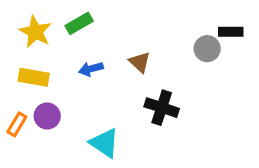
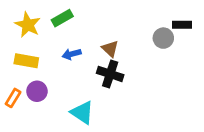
black cross: (162, 108) -> (110, 74), moved

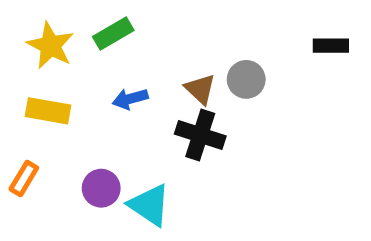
gray circle: (163, 38) -> (246, 79), moved
purple circle: (37, 91) -> (101, 188), moved

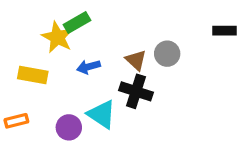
yellow star: (50, 46) -> (57, 37), moved
orange rectangle: (24, 179) -> (16, 121), turned 45
cyan triangle: (150, 205) -> (102, 114), moved

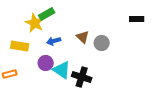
gray circle: (167, 54) -> (102, 43), moved
black cross: (136, 91) -> (82, 77), moved
purple circle: (69, 127) -> (46, 63), moved

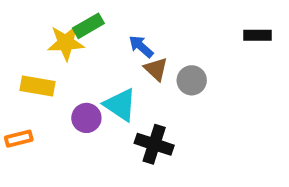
yellow star: (35, 23) -> (66, 43), turned -30
blue arrow: (54, 41) -> (141, 46), moved, turned 56
cyan triangle: (62, 70) -> (120, 105), moved

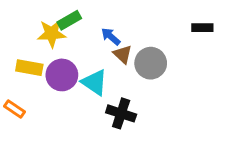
gray circle: (192, 80) -> (151, 63), size x1.4
purple circle: (86, 118) -> (62, 75), moved, size x1.4
orange rectangle: (19, 139) -> (15, 109), turned 48

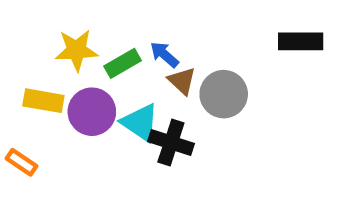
green rectangle: (69, 20) -> (123, 63), moved
black rectangle: (202, 28) -> (301, 41), size x1.4
black cross: (121, 113) -> (171, 142), moved

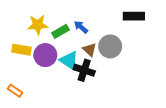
black rectangle: (301, 41) -> (134, 16), moved
brown triangle: (182, 81) -> (90, 50), moved
orange rectangle: (21, 162) -> (15, 91), moved

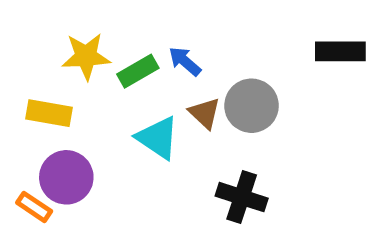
black rectangle: (134, 16) -> (340, 51), moved
purple circle: (45, 55) -> (66, 177), moved
black cross: (84, 70) -> (242, 197), moved

